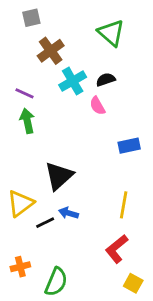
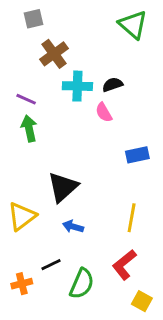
green triangle: (111, 33) -> (133, 25), moved
cyan cross: (73, 81) -> (77, 86), turned 32
black line: (45, 223) -> (51, 265), moved
green semicircle: (56, 282) -> (82, 284), moved

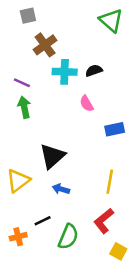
pink semicircle: (104, 112) -> (87, 104), moved

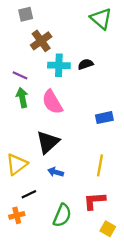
pink semicircle: (87, 104) -> (52, 102), moved, size x1.6
black line: (43, 221) -> (29, 194), moved
red L-shape: (104, 221) -> (94, 201), turned 35

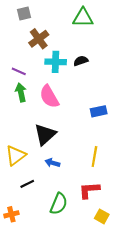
green triangle: (101, 19) -> (83, 18), moved, turned -40
orange cross: (17, 215) -> (11, 214), moved

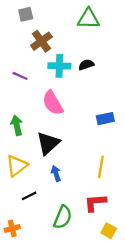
green arrow: (21, 92) -> (17, 125), moved
blue arrow: (52, 163) -> (56, 173), turned 56

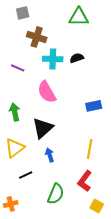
brown cross: (41, 41) -> (37, 37), turned -36
red L-shape: (95, 203) -> (85, 181), turned -50

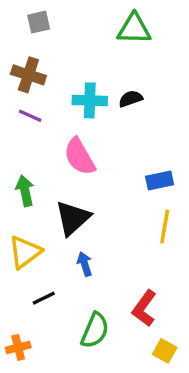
brown cross: (37, 37) -> (28, 75), moved
yellow line: (90, 149) -> (165, 227), moved

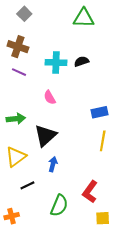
gray square: (39, 22) -> (24, 14), turned -32
pink semicircle: (80, 157) -> (50, 97), size x0.6
green arrow: (25, 191) -> (16, 119), turned 96
blue arrow: (85, 264) -> (53, 164), turned 32
yellow square: (165, 351) -> (103, 218), turned -32

